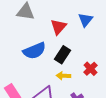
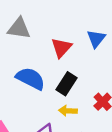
blue semicircle: (34, 51) -> (30, 79), turned -130

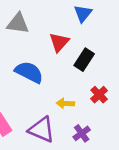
blue triangle: (96, 39) -> (83, 13), moved
black rectangle: (67, 84) -> (84, 60), moved

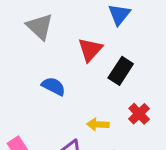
gray triangle: (18, 23) -> (40, 27), turned 35
blue semicircle: (29, 72) -> (53, 86), size x0.7

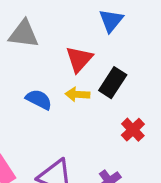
gray triangle: (40, 27) -> (24, 34), turned -36
yellow arrow: (98, 124) -> (77, 94), moved

